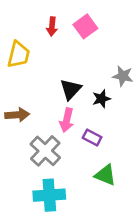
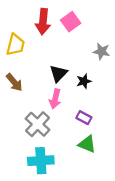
red arrow: (52, 26) -> (43, 22), size x1.6
gray star: (123, 76) -> (101, 51), moved
brown arrow: (17, 115) -> (14, 82), moved, turned 54
purple rectangle: (92, 138) -> (84, 118), moved

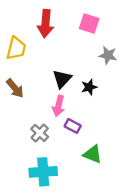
pink square: (71, 22) -> (89, 24), moved, turned -36
purple rectangle: (84, 118) -> (73, 126), moved
gray cross: (38, 124) -> (40, 133), size x0.7

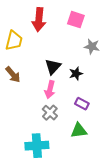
purple rectangle: (73, 126) -> (82, 104), moved
gray cross: (40, 133) -> (50, 113), moved
green triangle: (93, 154) -> (79, 131), turned -30

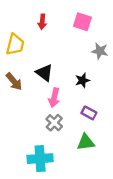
red arrow: (39, 20) -> (42, 22), size x0.6
black triangle: (53, 67) -> (44, 73), moved, turned -36

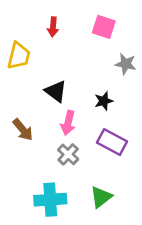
brown arrow: (14, 81) -> (23, 130), moved
purple rectangle: (89, 113) -> (112, 142), size x1.5
green triangle: (86, 142) -> (101, 197), moved, turned -30

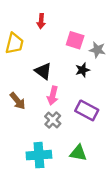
pink square: (104, 27) -> (75, 40), moved
black star: (104, 101) -> (83, 70), moved
green triangle: (101, 197) -> (78, 153), turned 48

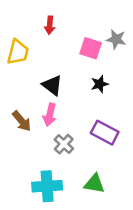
gray star: (97, 50) -> (116, 39), moved
pink arrow: (53, 96) -> (50, 115), moved

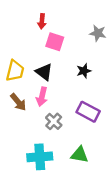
pink square: (91, 48) -> (55, 42), moved
yellow trapezoid: (18, 52) -> (15, 71), moved

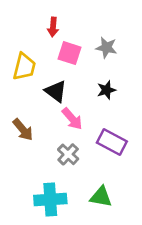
gray star: (98, 33) -> (106, 48), moved
yellow trapezoid: (15, 71) -> (24, 67), moved
pink arrow: (42, 97) -> (72, 119), moved, turned -54

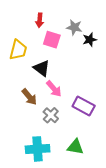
gray star: (106, 48) -> (74, 27), moved
black star: (106, 90) -> (90, 40), moved
brown arrow: (23, 130) -> (29, 97), moved

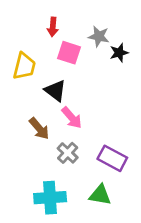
purple rectangle: (84, 106) -> (112, 158), moved

